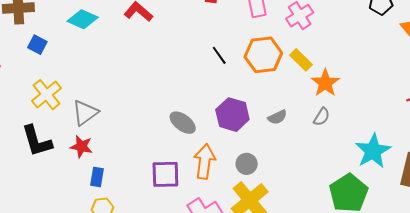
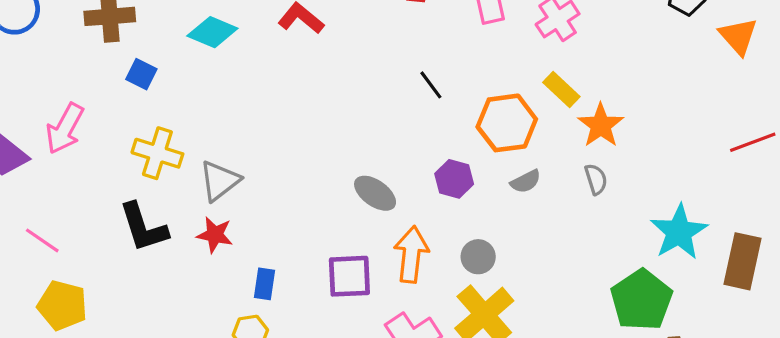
orange hexagon: (263, 55) -> (507, 123), moved
yellow cross: (46, 95) -> (157, 153), turned -32
purple hexagon: (232, 115) -> (454, 179), size x0.7
gray semicircle: (322, 117) -> (596, 179), turned -48
blue rectangle: (97, 177) -> (264, 284), moved

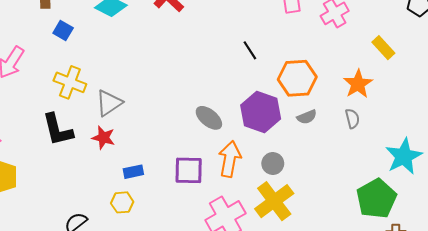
yellow rectangle: (561, 89) -> (383, 48), moved
purple hexagon: (454, 179) -> (261, 112), size x1.6
blue rectangle: (264, 284) -> (133, 172), turned 66

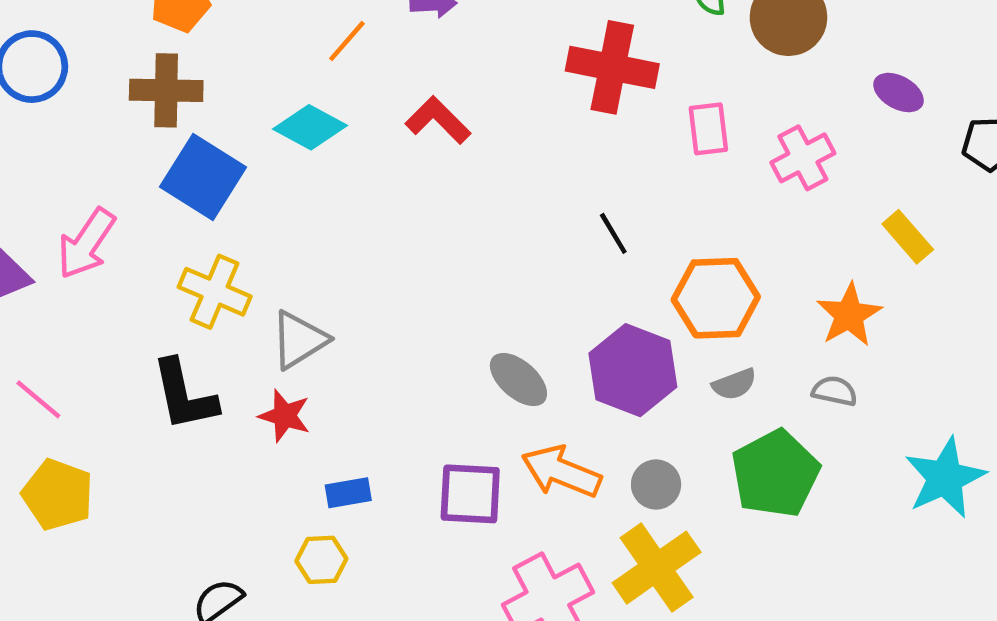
blue square: (63, 31) -> (203, 177), size x1.8
gray semicircle: (352, 119) -> (835, 391), turned -66
orange arrow: (230, 159) -> (561, 472), turned -80
green pentagon: (376, 199) -> (775, 474), moved

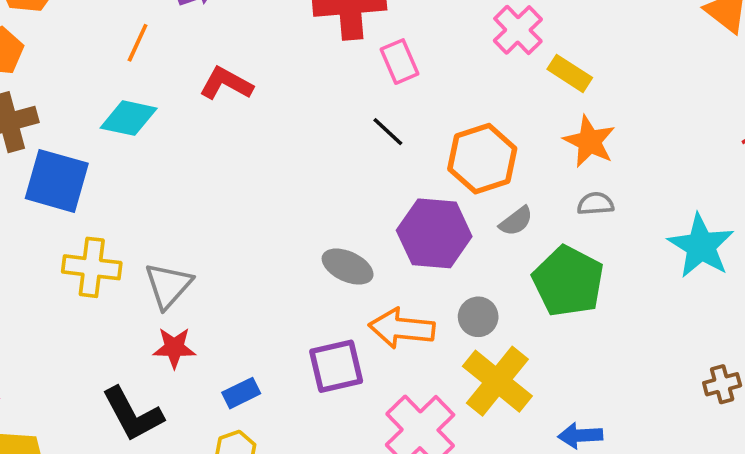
pink rectangle: (708, 129) -> (400, 62), moved
yellow rectangle: (908, 237) -> (570, 73), moved
black L-shape: (184, 395) -> (133, 414), moved

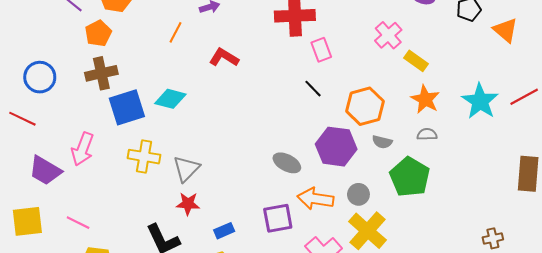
cyan diamond: (129, 118) -> (170, 99), moved
blue square: (57, 181) -> (127, 107), turned -36
gray semicircle: (516, 221) -> (382, 142), turned 48
cyan star: (701, 246) -> (480, 101), moved

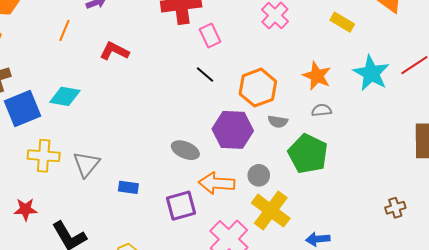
yellow rectangle: (416, 61) -> (342, 22), moved
red star: (188, 204) -> (26, 209), moved
blue rectangle: (224, 231) -> (128, 187), moved, turned 36

